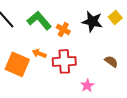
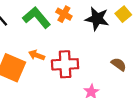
orange cross: (63, 29) -> (64, 14), moved

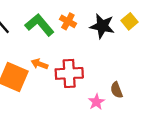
brown semicircle: (119, 64) -> (117, 90), moved, turned -147

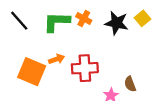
green L-shape: (40, 25) -> (57, 22), turned -48
orange arrow: (40, 64) -> (57, 59), turned 140

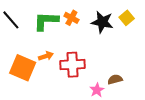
brown semicircle: (130, 84) -> (115, 79), turned 96

